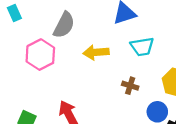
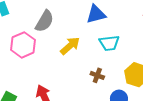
yellow arrow: (96, 52) -> (70, 46), turned 140

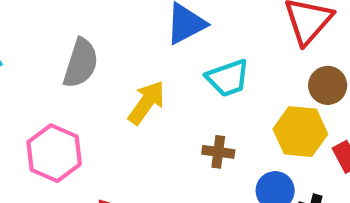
pink hexagon: (23, 45) -> (54, 153), moved

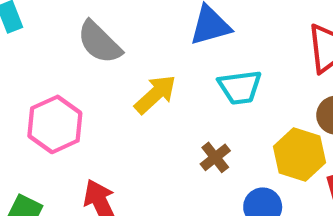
gray semicircle: (81, 63) -> (99, 42), turned 105
brown cross: (218, 152) -> (215, 157), turned 32

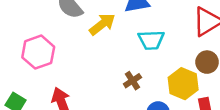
yellow arrow: (155, 94) -> (102, 24), moved

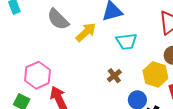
pink hexagon: (38, 52) -> (38, 75), moved

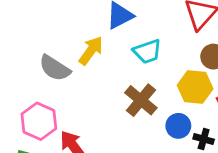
gray semicircle: (58, 19) -> (55, 68), moved
brown cross: (114, 76) -> (141, 100), size x1.6

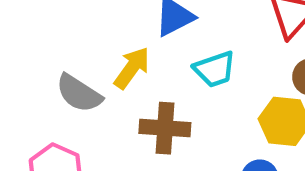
brown cross: (141, 100) -> (165, 128), moved, turned -36

